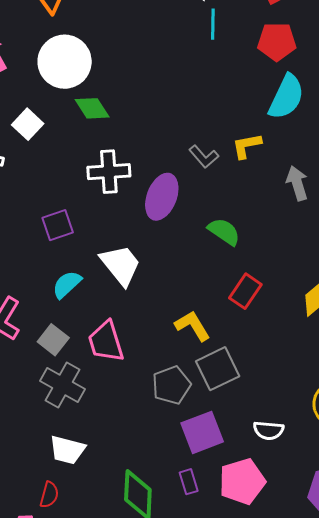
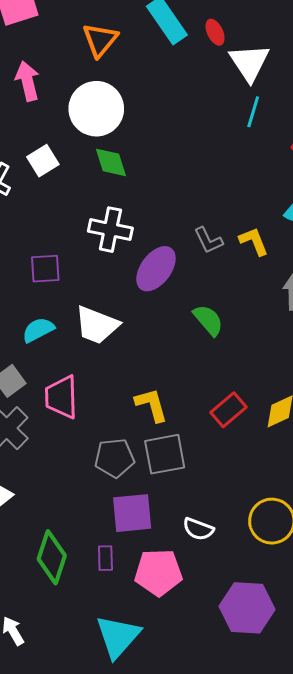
yellow L-shape: (247, 146) -> (254, 241), turned 64
white trapezoid: (121, 265) -> (97, 325), turned 135
red rectangle: (245, 291) -> (229, 410), moved

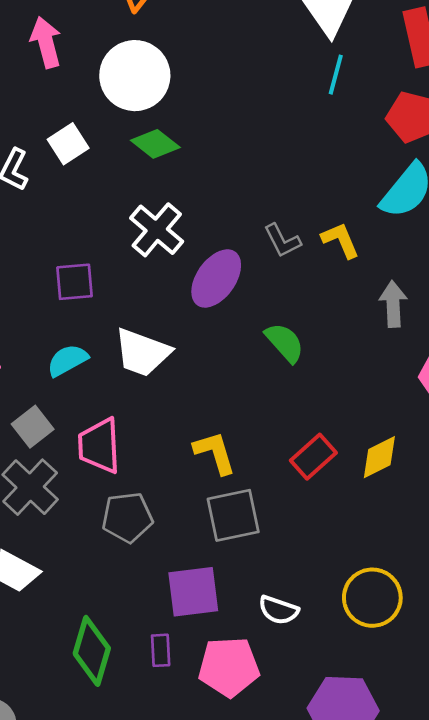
green diamond: (111, 162) -> (155, 144), turned -33
white cross: (110, 230) -> (157, 230), turned 30
gray pentagon: (114, 458) -> (127, 517), moved

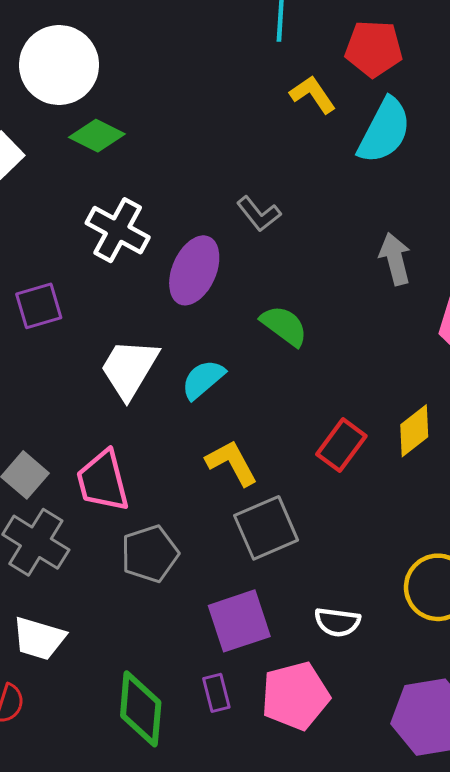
yellow L-shape: (340, 240) -> (313, 94), moved
white trapezoid: (142, 352) -> (129, 369), turned 112
cyan semicircle: (67, 360) -> (203, 379), moved

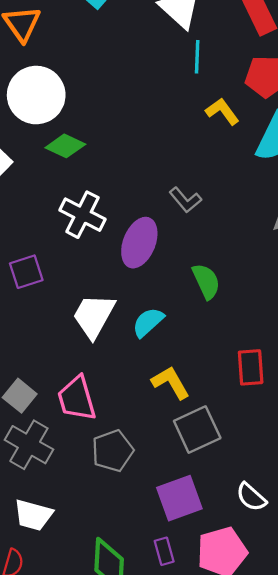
green semicircle: (284, 326) -> (206, 281), turned 30
red rectangle: (341, 445) -> (251, 367), turned -39
white semicircle: (337, 622) -> (251, 497), turned 36

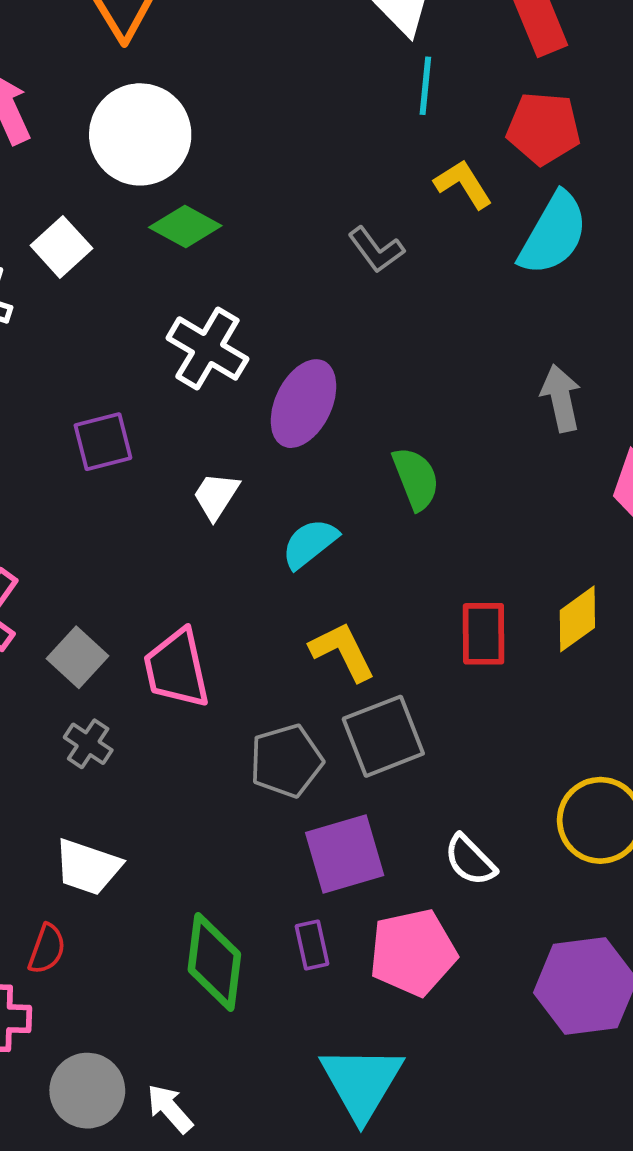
gray L-shape: (185, 200) -> (376, 250), moved
white trapezoid: (94, 316) -> (216, 496), moved, size x0.6
gray cross: (29, 445) -> (88, 744), size x0.6
gray pentagon: (113, 451) -> (286, 761), moved

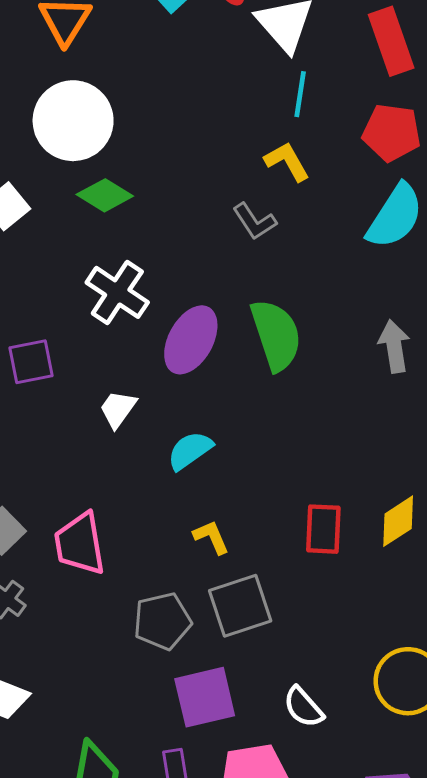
yellow L-shape: (463, 184) -> (287, 161), moved
green semicircle: (416, 479) -> (276, 335), moved, size x1.4
yellow L-shape: (342, 651) -> (211, 537), size x0.7

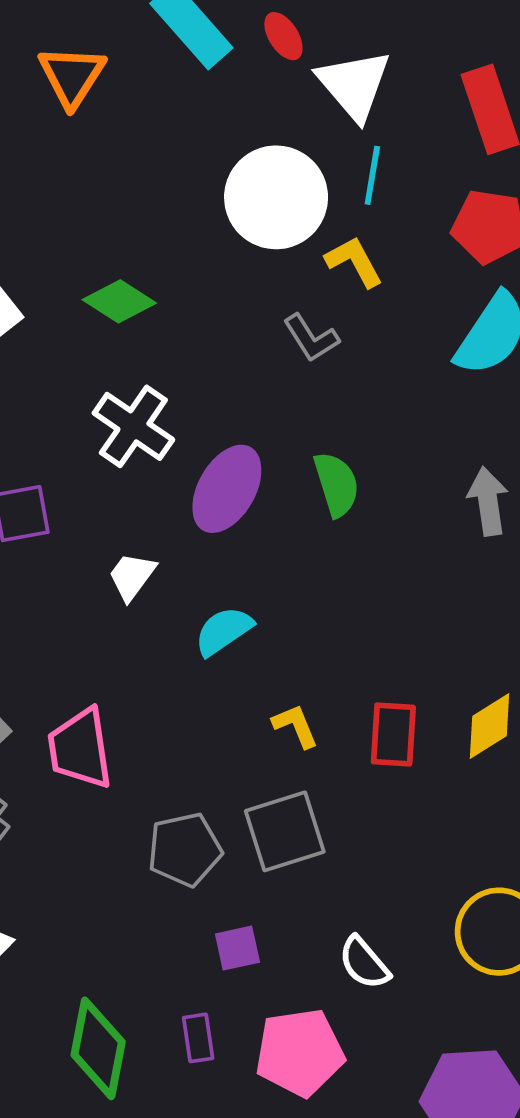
white circle: (73, 121) -> (276, 197), moved
green semicircle: (276, 335) -> (336, 484), size x0.7
yellow L-shape: (211, 537) -> (295, 726), moved
purple square: (205, 697) -> (237, 948), size x0.6

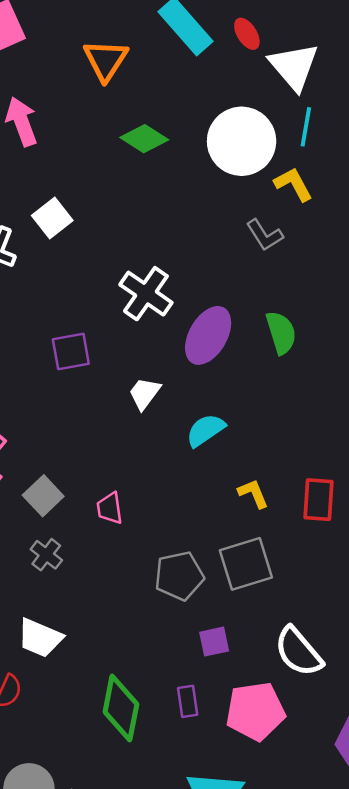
green diamond: (119, 301) -> (144, 139), moved
pink trapezoid: (80, 749) -> (110, 508), size x0.6
white semicircle: (364, 963) -> (298, 652), size x1.4

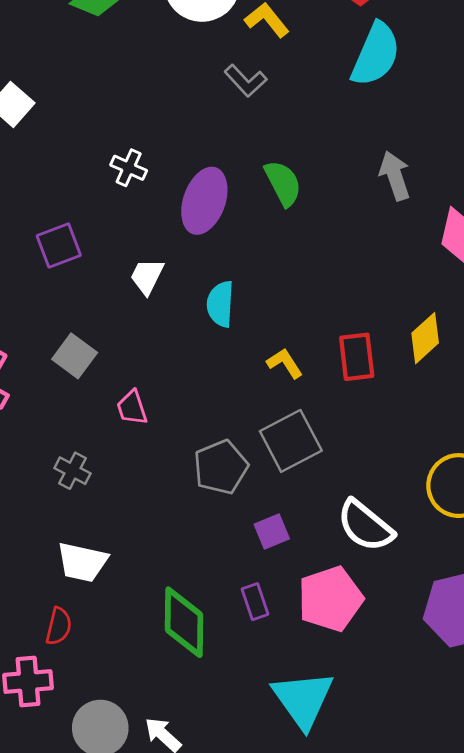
white cross: (146, 294) -> (129, 168), size x0.6
cyan semicircle: (206, 430) -> (220, 304), turned -42
gray square: (43, 496) -> (75, 356), moved

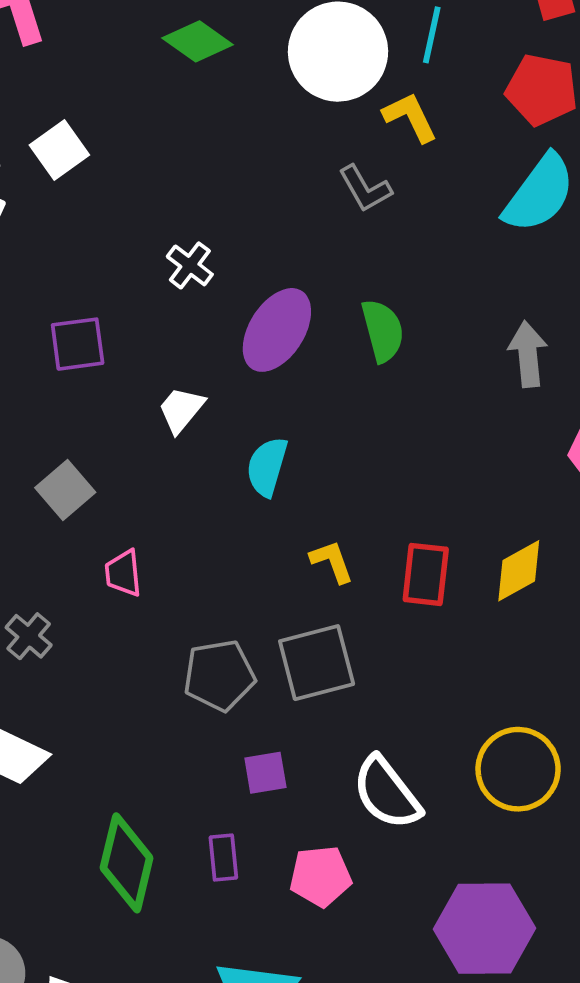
pink pentagon: (330, 599) -> (321, 876), size x0.7

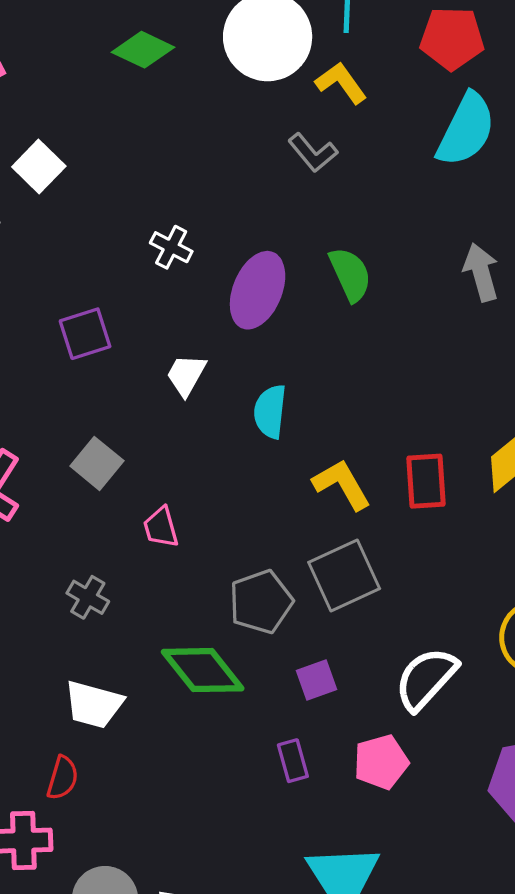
yellow L-shape: (332, 561) -> (342, 484), size x1.4
white semicircle: (387, 793) -> (426, 679), turned 90
green diamond: (127, 863) -> (203, 670), moved, turned -42

